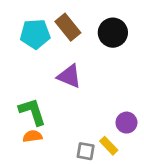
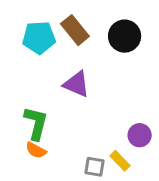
green L-shape: (32, 112) -> (36, 123), turned 32
orange semicircle: (32, 136) -> (36, 150), turned -144

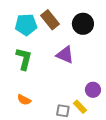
purple triangle: (76, 84) -> (65, 55), moved
green L-shape: (36, 123) -> (24, 59), moved

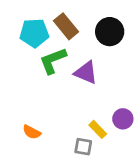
green L-shape: (24, 59) -> (53, 61), moved, turned -125
yellow rectangle: (80, 107) -> (98, 129), moved

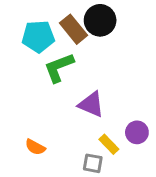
black circle: (110, 32) -> (100, 20), moved
purple triangle: (86, 73) -> (91, 104), moved

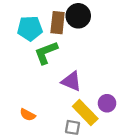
brown rectangle: (74, 29) -> (58, 23), turned 45
yellow rectangle: (109, 144) -> (85, 112), size x1.6

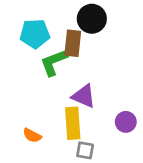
brown rectangle: (58, 23) -> (73, 43), moved
yellow rectangle: (85, 112) -> (73, 123), moved, turned 40

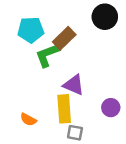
black circle: (92, 19) -> (105, 17), moved
brown rectangle: (73, 43) -> (64, 38), turned 40

